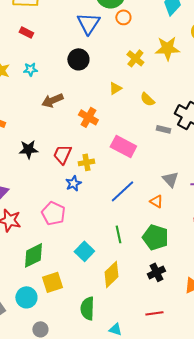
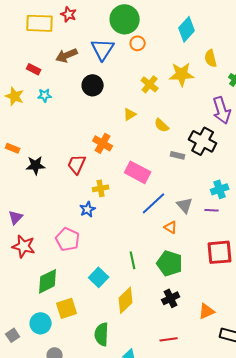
red rectangle: (26, 32) -> (34, 69), moved
brown arrow: (52, 100) -> (67, 55), moved
black star: (28, 149) -> (36, 165), moved
red trapezoid: (62, 154) -> (77, 164), moved
blue line: (122, 191) -> (154, 203), moved

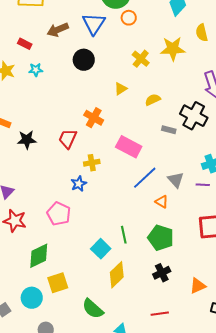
yellow semicircle: (162, 125) -> (153, 100), turned 112
cyan square: (99, 277) -> (101, 249), moved
green semicircle: (102, 334) -> (93, 309), turned -50

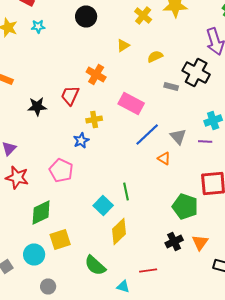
black star: (27, 140) -> (37, 106), moved
green pentagon: (161, 238) -> (185, 206), moved
black cross: (162, 273) -> (174, 242), moved
orange triangle: (198, 286) -> (200, 242), turned -30
red line: (160, 314) -> (148, 270), moved

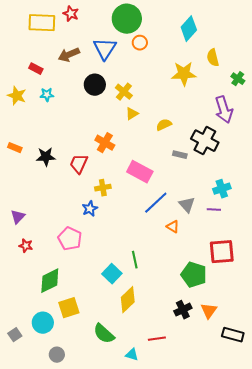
yellow cross: (143, 16) -> (124, 92), moved
black star: (37, 106) -> (46, 157), moved
red star: (17, 178) -> (26, 246), size x0.6

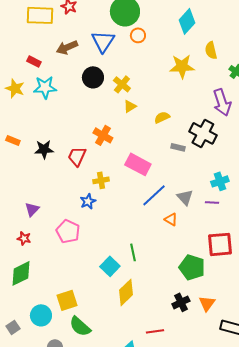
cyan star: (47, 95) -> (45, 87), size x1.6
purple triangle: (18, 217) -> (32, 209), moved
green diamond: (50, 281) -> (21, 273), moved
green semicircle: (104, 334) -> (80, 326), moved

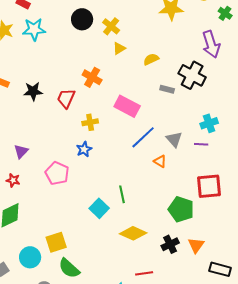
blue star: (88, 201) -> (84, 149), moved
yellow diamond: (126, 292) -> (133, 233), moved, turned 68

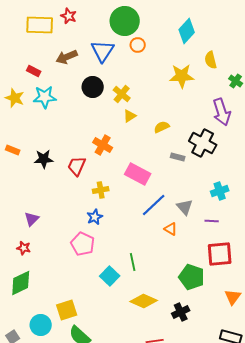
purple line: (201, 144) -> (212, 221), moved
pink pentagon: (57, 173) -> (83, 244), moved
orange triangle: (196, 245) -> (233, 297), moved

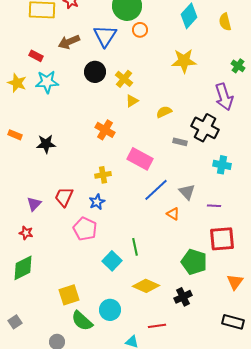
yellow semicircle: (211, 60) -> (225, 22), moved
red trapezoid: (77, 166) -> (64, 197), moved
cyan cross: (220, 191) -> (222, 165), moved, turned 30
cyan circle: (41, 325) -> (110, 310), moved

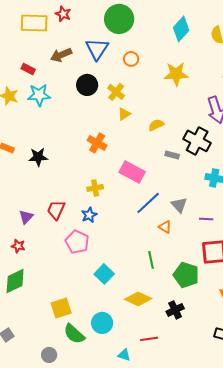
orange circle: (140, 30) -> (131, 59), moved
green line: (135, 247) -> (151, 260), moved

